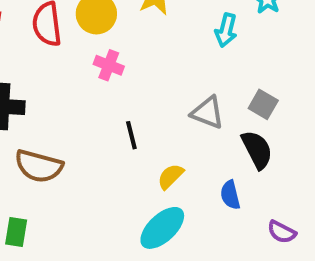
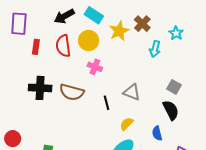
gray triangle: (208, 113) -> (132, 92), moved
brown semicircle: (39, 166) -> (72, 92), moved

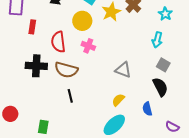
red semicircle: (63, 46) -> (58, 42), moved
cyan arrow: (155, 49) -> (157, 40), moved
black line: (106, 103) -> (70, 96), moved

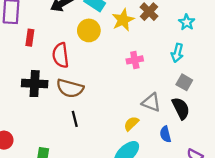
pink cross: (88, 46) -> (135, 60), moved, turned -32
gray triangle: (123, 70) -> (151, 102), moved

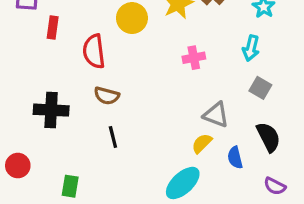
black cross: (35, 84) -> (51, 110), moved
brown semicircle: (70, 88) -> (107, 96), size x0.7
black semicircle: (181, 108) -> (268, 137), moved
yellow semicircle: (131, 124) -> (202, 143), moved

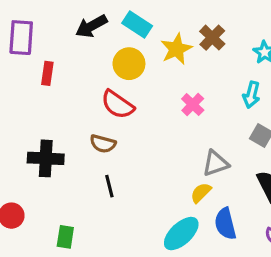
red semicircle: (94, 51) -> (118, 105), moved, turned -48
pink cross: (194, 58) -> (193, 105), turned -35
gray triangle: (216, 115) -> (216, 163), turned -40
blue semicircle: (235, 158) -> (225, 224), moved, size x1.4

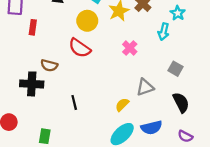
cyan arrow: (251, 95) -> (164, 32), moved
brown semicircle: (103, 144) -> (49, 65), moved
yellow semicircle: (201, 193) -> (122, 105), moved
blue semicircle: (225, 224) -> (152, 128), turned -90

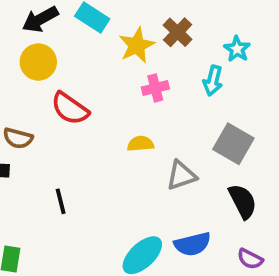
yellow circle: (87, 21) -> (38, 62), moved
pink cross: (130, 48) -> (155, 88), moved, turned 32
gray square: (175, 69) -> (233, 144), size x1.5
yellow semicircle: (122, 105) -> (140, 144), moved, turned 40

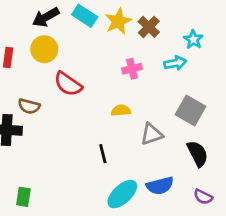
yellow star: (137, 45) -> (118, 21), moved
cyan arrow: (213, 81) -> (175, 63), turned -115
black line: (61, 201) -> (103, 154), moved

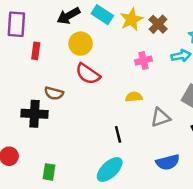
yellow circle: (44, 49) -> (81, 44), moved
cyan ellipse: (122, 194) -> (110, 170), moved

